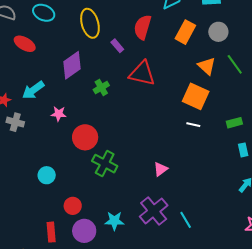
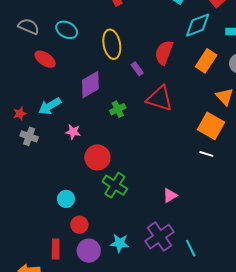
cyan circle: (47, 175) -> (66, 199), moved

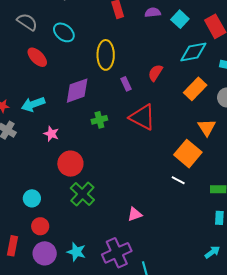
red semicircle: (164, 53) -> (155, 73), size x0.7

